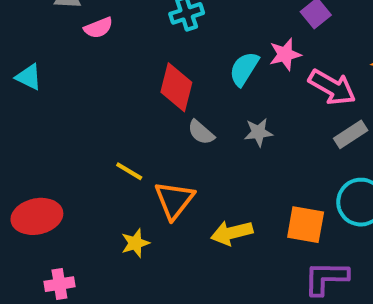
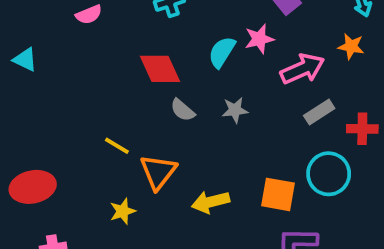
red diamond: (176, 87) -> (160, 69), turned -39
pink arrow: (332, 87) -> (302, 69), turned -54

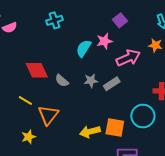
red diamond: (160, 69) -> (37, 70), moved
gray rectangle: (319, 112) -> (112, 84), moved
yellow arrow: (211, 202) -> (90, 132), moved

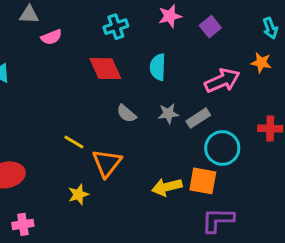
pink star: (104, 41) -> (170, 16), moved
cyan semicircle: (84, 48) -> (158, 67), turned -30
red diamond: (37, 70) -> (105, 69), moved
cyan circle: (143, 116) -> (222, 148), moved

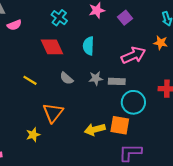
cyan cross: (116, 27) -> (59, 18), turned -35
gray rectangle: (198, 118) -> (117, 81), turned 35
yellow line: (74, 142) -> (30, 80), moved

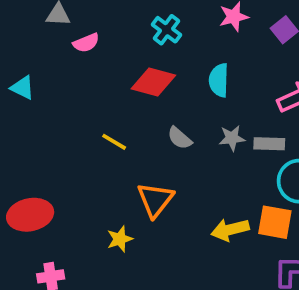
red diamond: (52, 47) -> (153, 82), turned -50

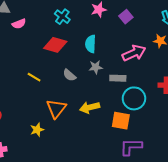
gray star: (232, 138) -> (96, 67), moved
yellow arrow: (230, 230) -> (90, 107), moved

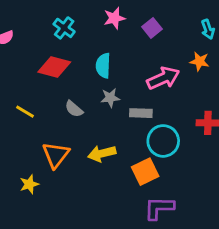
orange square: (121, 121) -> (145, 172), turned -36

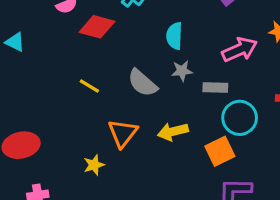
red diamond: (54, 67) -> (97, 27), moved
gray semicircle: (74, 109) -> (142, 83), size x1.5

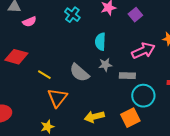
red diamond: (97, 27) -> (16, 57), moved
yellow arrow: (173, 132) -> (94, 117), moved
orange triangle: (123, 133) -> (57, 98), moved

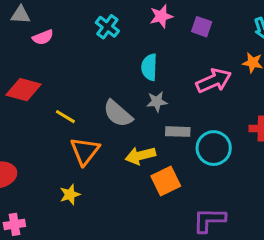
purple square: (135, 15) -> (202, 27), turned -32
gray rectangle: (127, 76) -> (178, 132), moved
yellow arrow: (94, 117) -> (140, 156), moved
orange square: (130, 118) -> (166, 181), moved

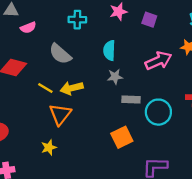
cyan cross: (107, 27) -> (77, 20), turned -36
gray semicircle: (118, 114) -> (60, 54), moved
yellow arrow: (140, 156) -> (72, 88), moved

